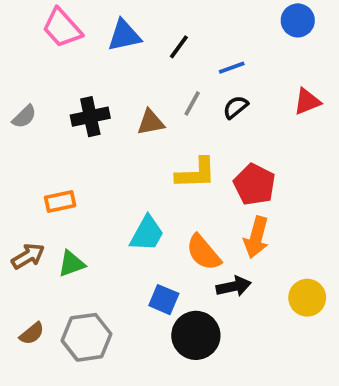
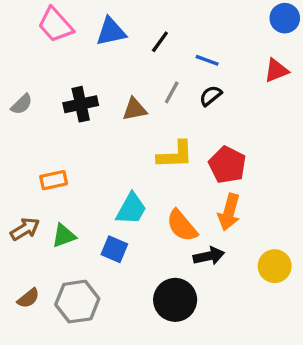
blue circle: (298, 20) -> (285, 18), moved
blue line: (232, 68) -> (207, 60), turned 40
red triangle: (307, 102) -> (276, 70), moved
blue square: (164, 300) -> (114, 249), moved

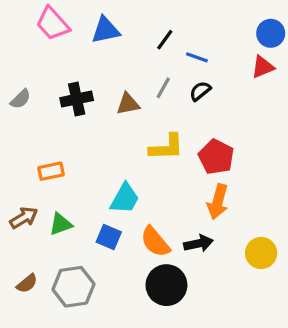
blue circle: (285, 18) -> (271, 33), moved
black line: (160, 42) -> (165, 40), moved
orange semicircle: (182, 226) -> (155, 242), moved

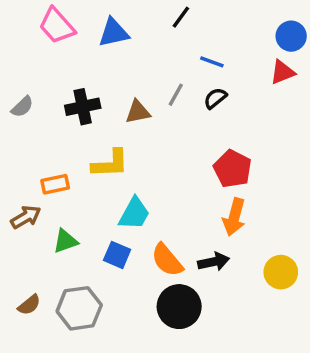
black line: (165, 40) -> (181, 17), moved
yellow L-shape: (166, 147) -> (110, 164), moved
brown arrow: (24, 218) -> (26, 217), moved

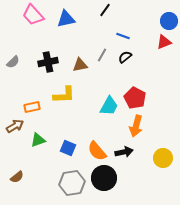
cyan trapezoid: (134, 214) -> (109, 106), moved
gray hexagon: (79, 308) -> (72, 183), moved

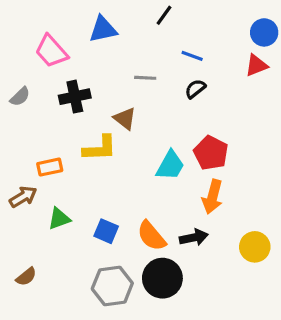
pink trapezoid: (33, 15) -> (51, 51), moved
gray line: (102, 55) -> (145, 78), moved, turned 64
brown triangle: (80, 65) -> (125, 119), moved, turned 49

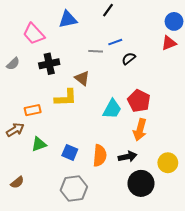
blue line: (192, 56) -> (115, 42), moved, turned -40
orange semicircle: (151, 236) -> (100, 156), turned -135
black circle: (162, 278) -> (141, 183), moved

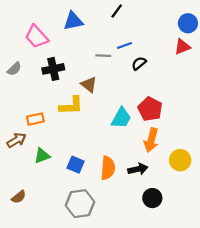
yellow circle: (168, 163) -> (180, 160), moved
black circle: (141, 183) -> (152, 198), size x0.7

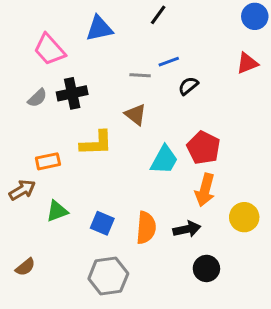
blue circle: (188, 23) -> (255, 16), moved
gray semicircle: (14, 69) -> (37, 98), moved
brown triangle: (89, 85) -> (136, 114), moved

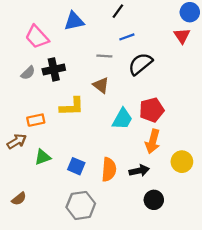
blue line: (169, 62) -> (127, 37), moved
red triangle: (247, 63) -> (182, 36), moved, turned -42
black semicircle: (188, 86) -> (140, 64), size x1.6
red pentagon: (203, 148) -> (152, 110), turned 30

